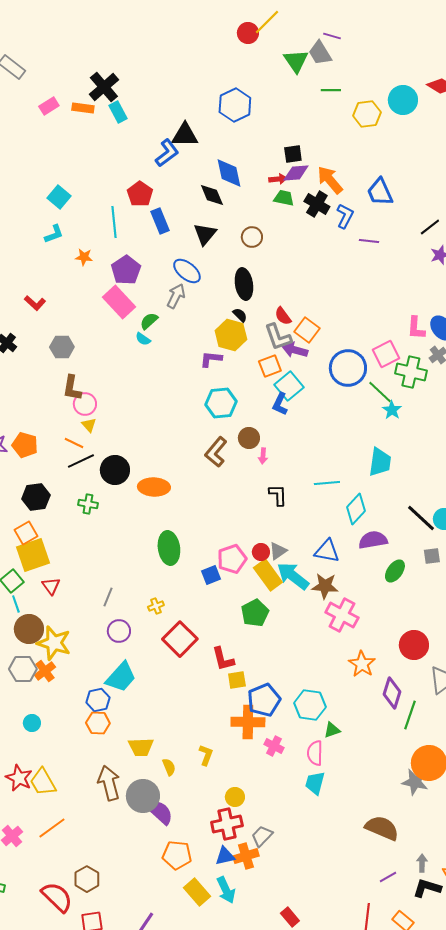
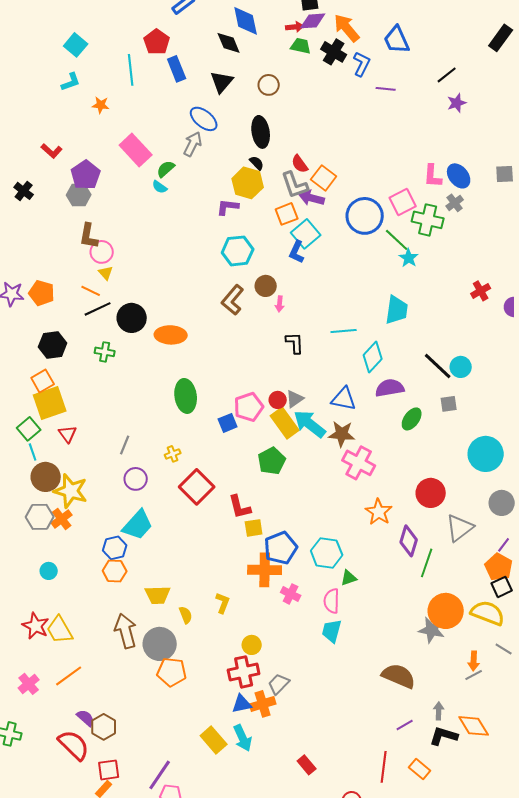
purple pentagon: (126, 270) -> (86, 175), moved
purple semicircle: (160, 812) -> (86, 718), moved, size x0.7
orange pentagon: (177, 855) -> (172, 672), moved

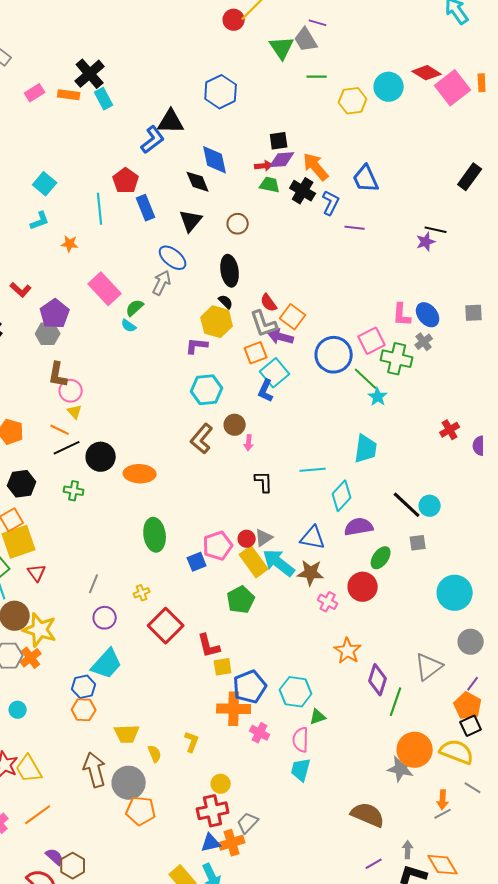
black line: (447, 75) -> (436, 230), moved, turned 50
pink cross: (359, 463) -> (328, 602), size x0.6
red circle: (431, 493) -> (363, 587), moved

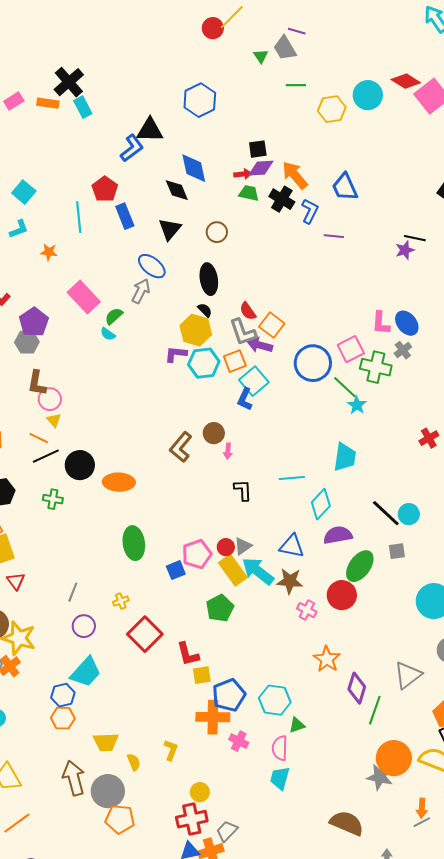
green triangle: (282, 48) -> (261, 56), size x0.6
cyan hexagon: (207, 390) -> (204, 363), moved
green ellipse: (381, 558) -> (360, 566), size x1.4

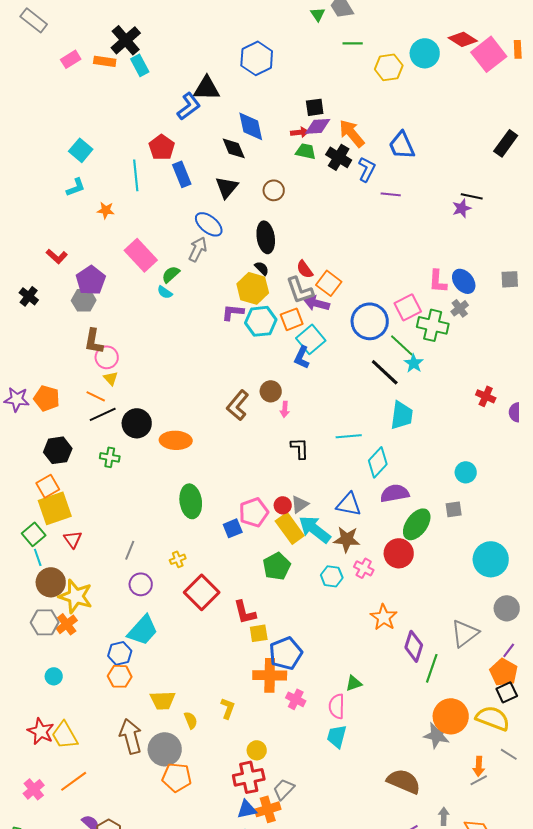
red cross: (429, 438) -> (486, 396), turned -36
black line: (386, 513) -> (385, 372), moved
cyan hexagon: (275, 700) -> (332, 576), moved, size x0.7

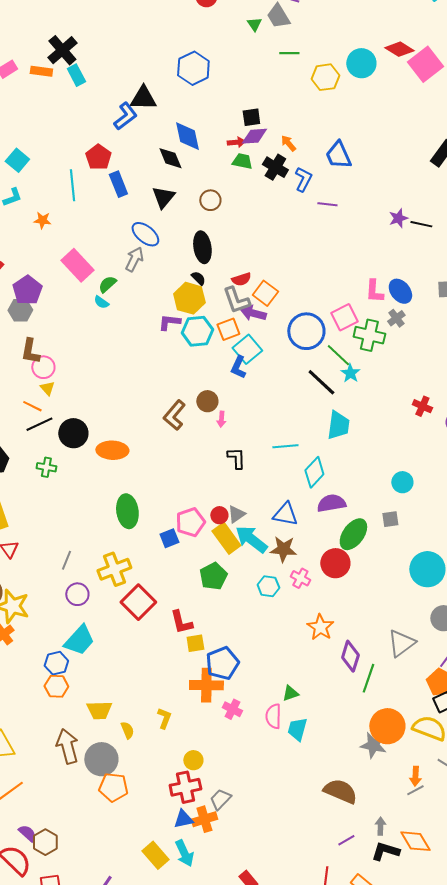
orange arrow: (352, 133) -> (288, 143), size x0.6
black line: (472, 196) -> (421, 224), moved
red semicircle: (305, 269) -> (241, 279), turned -72
yellow cross: (178, 559) -> (114, 569), size x2.0
cyan trapezoid: (337, 736) -> (297, 729), moved

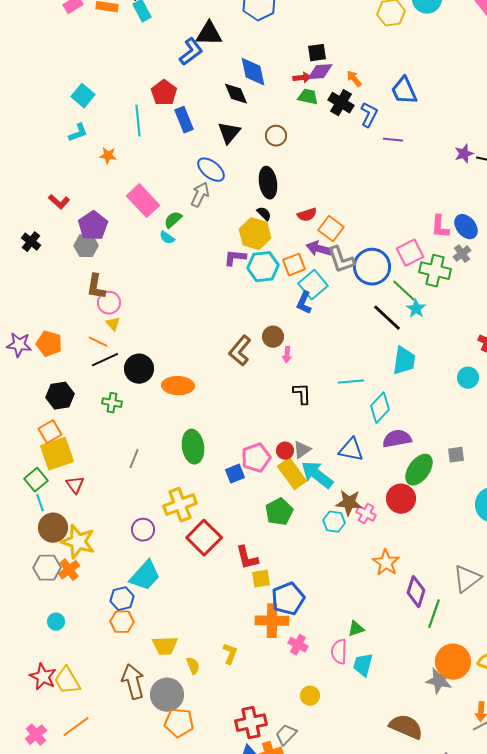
gray L-shape: (236, 300) -> (341, 260), moved
cyan circle: (402, 482) -> (468, 378), moved
brown star: (283, 549) -> (349, 503), moved
gray line: (66, 560) -> (134, 459), moved
yellow circle: (193, 760) -> (310, 696), moved

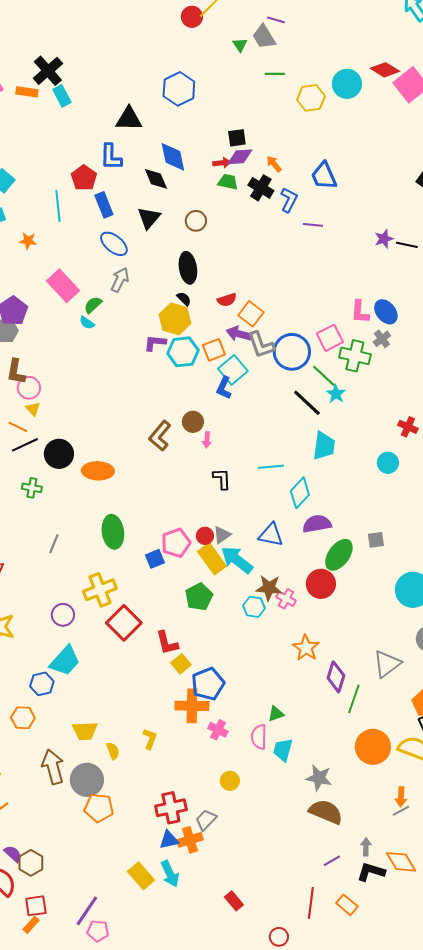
blue L-shape: (191, 52) -> (111, 157), moved, turned 128
blue ellipse: (211, 170) -> (114, 244), moved
yellow square: (261, 579) -> (181, 664), turned -30
orange hexagon: (122, 622) -> (23, 718), moved
gray star: (439, 681) -> (319, 778), moved

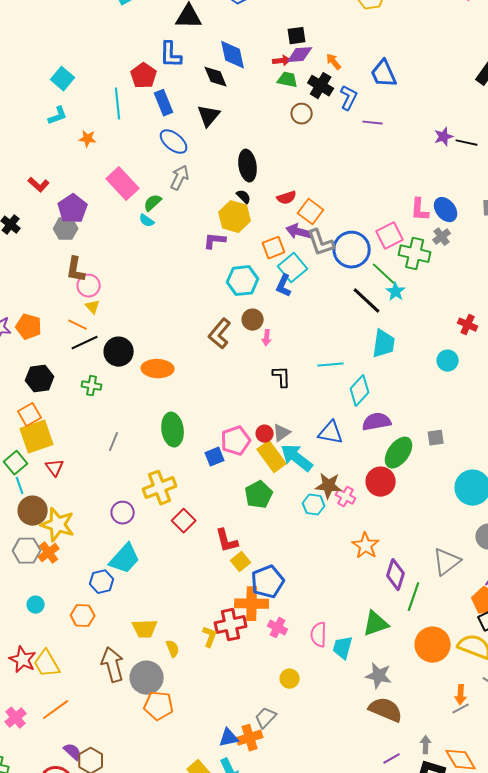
brown circle: (196, 221) -> (302, 114), moved
cyan hexagon: (183, 352) -> (243, 281), moved
red square: (124, 623) -> (184, 521), size x0.7
green triangle: (276, 714) -> (376, 624), moved, size x1.6
red cross: (171, 808) -> (231, 625), moved

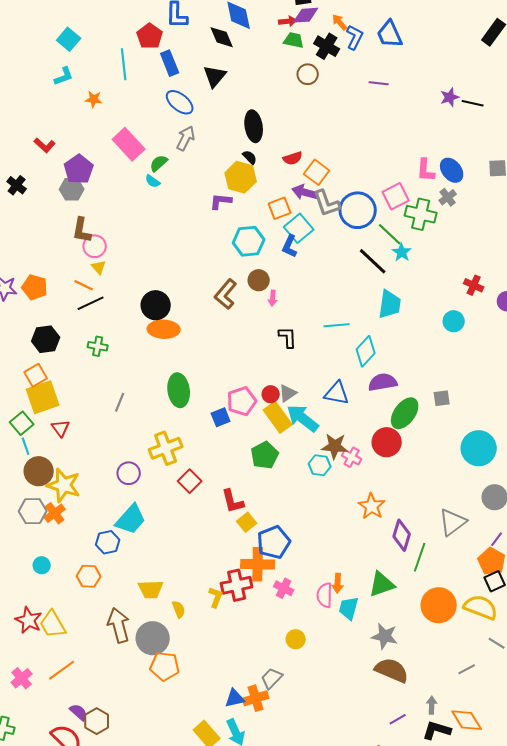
blue L-shape: (349, 98) -> (355, 37), moved
black circle: (119, 352) -> (156, 305), moved
orange arrow: (461, 695) -> (338, 583), moved

